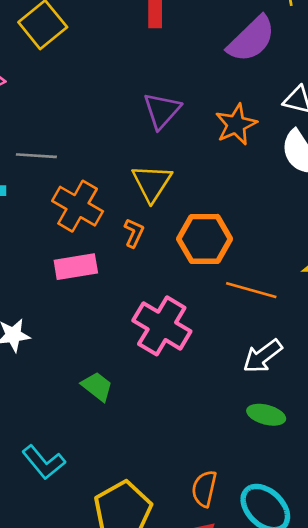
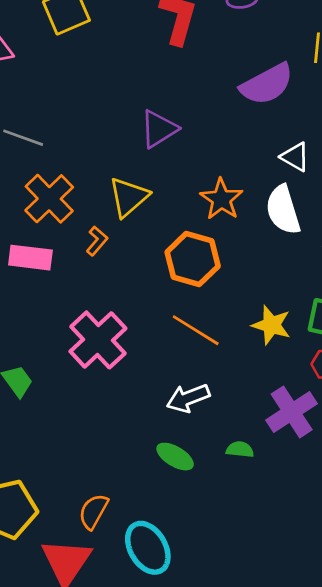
orange star: (236, 124) -> (221, 199), moved, turned -30
orange hexagon: (205, 239) -> (193, 259), moved

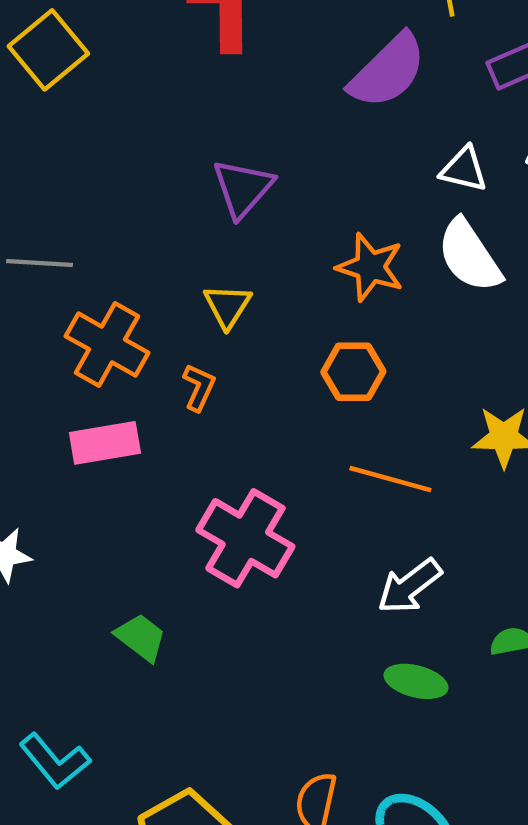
yellow triangle: (129, 197) -> (227, 306), size x0.7
orange hexagon: (193, 259) -> (353, 372), size x0.7

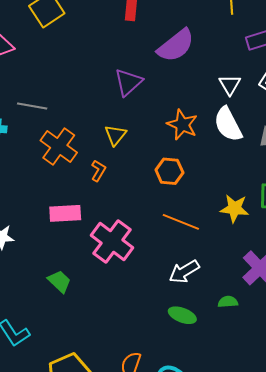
purple semicircle: (388, 71) -> (176, 45), moved
white triangle: (464, 169) -> (230, 85), turned 40
pink rectangle: (105, 443) -> (65, 213), moved

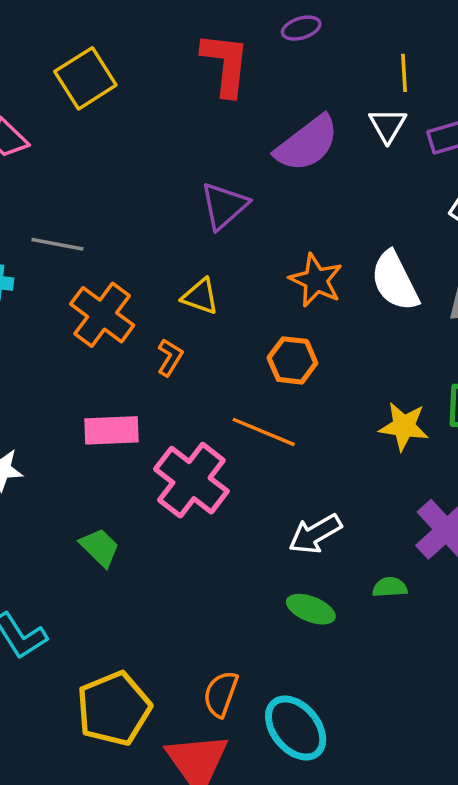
white triangle: (230, 85) -> (388, 125), moved
yellow triangle: (115, 135) -> (200, 296), turned -50
orange line: (181, 222) -> (264, 432), moved

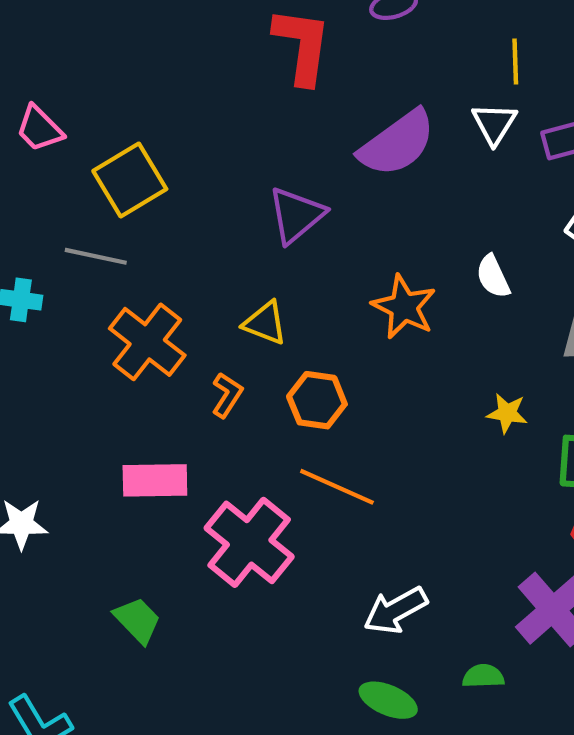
yellow square: (85, 78) -> (130, 180), moved
white semicircle: (395, 281) -> (493, 276), moved, size x0.6
orange hexagon: (292, 360) -> (317, 400), moved
yellow star: (404, 426) -> (507, 413), moved, size x0.7

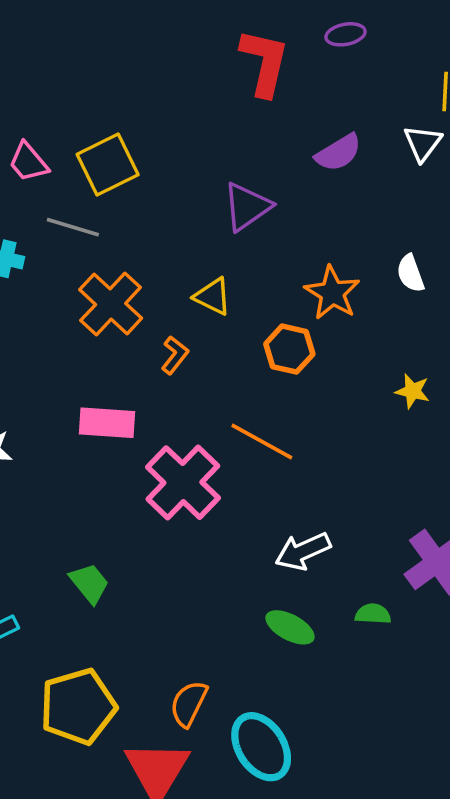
pink trapezoid: (39, 129) -> (28, 162), moved
purple semicircle: (397, 143) -> (338, 153), size x0.7
orange hexagon: (317, 400) -> (289, 349), moved
green trapezoid: (137, 620) -> (89, 583), moved

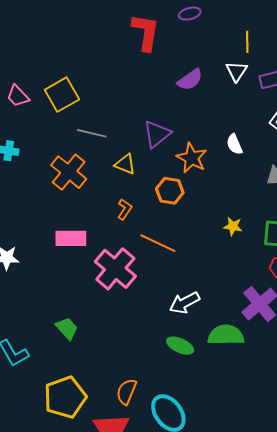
purple triangle: (247, 207) -> (157, 134), moved
gray line: (73, 227) -> (92, 133), moved
orange L-shape: (175, 355) -> (125, 209), moved
yellow star: (413, 391) -> (233, 226), moved
green semicircle: (373, 614) -> (226, 335), size x1.8

